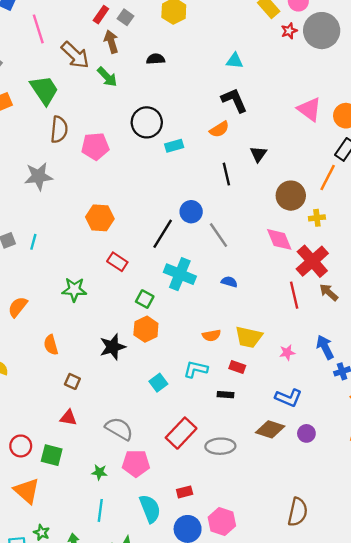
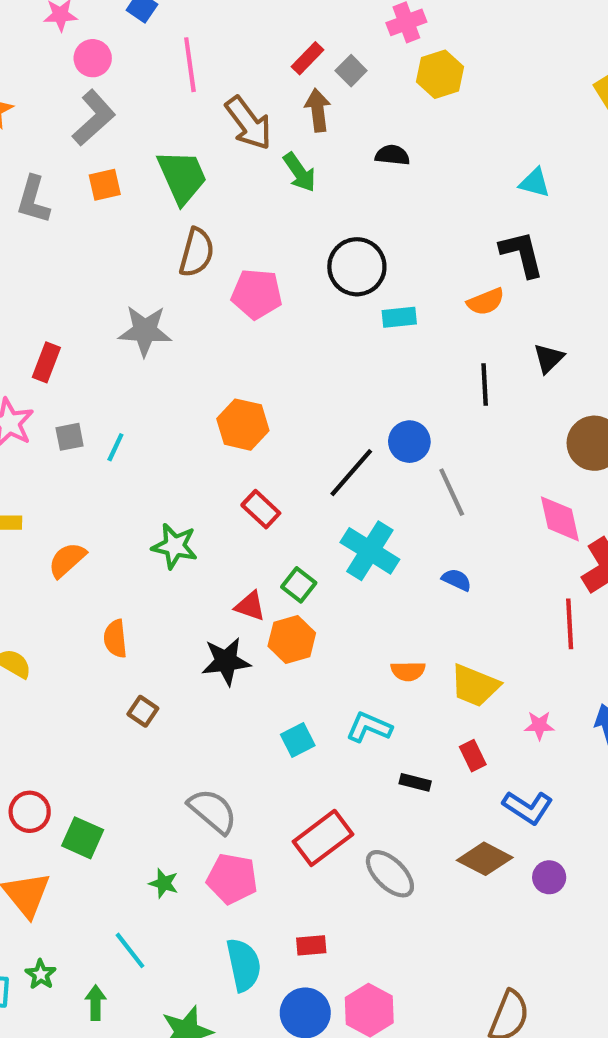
red rectangle: (237, 367) -> (473, 756), moved, turned 35
red triangle: (68, 418) -> (250, 606), moved
gray ellipse: (220, 446) -> (390, 874), turned 36
cyan line: (100, 510) -> (130, 950), moved, turned -55

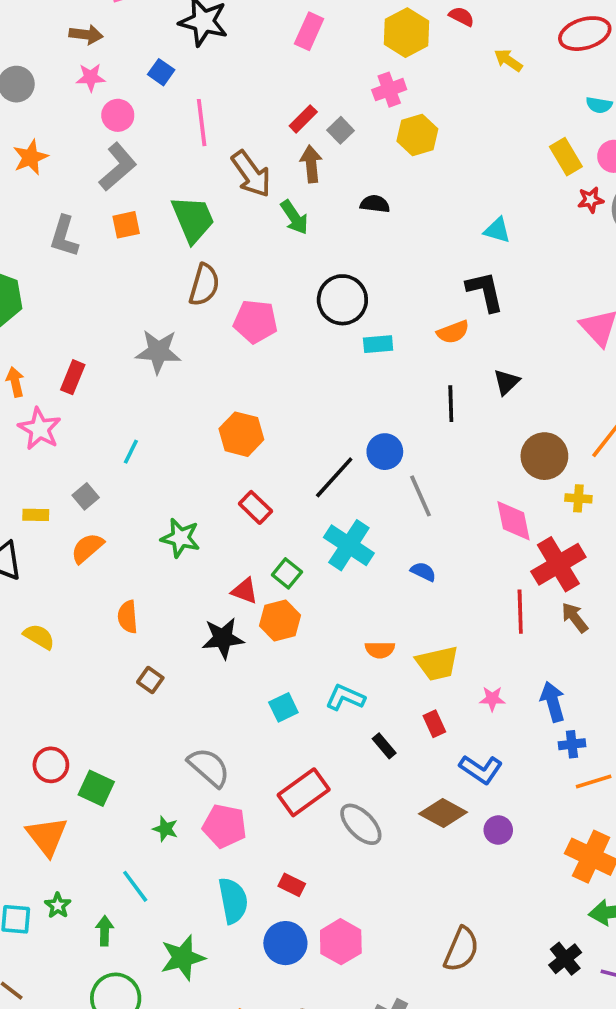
gray square: (70, 437) -> (86, 496), moved, turned -30
yellow trapezoid: (475, 686) -> (437, 663), turned -36
black rectangle: (415, 782) -> (384, 746), turned 35
red rectangle: (311, 945) -> (292, 885), turned 30

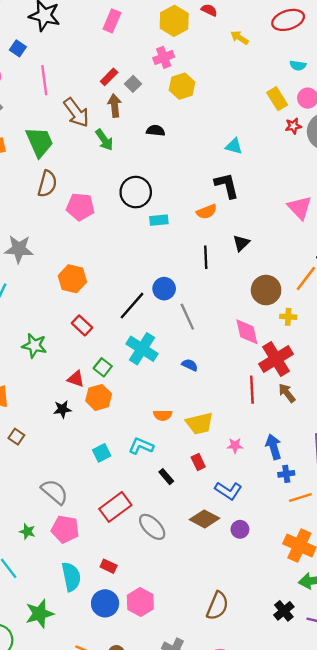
gray star: (158, 352) -> (19, 249), moved
black star: (223, 638) -> (62, 409), size x0.7

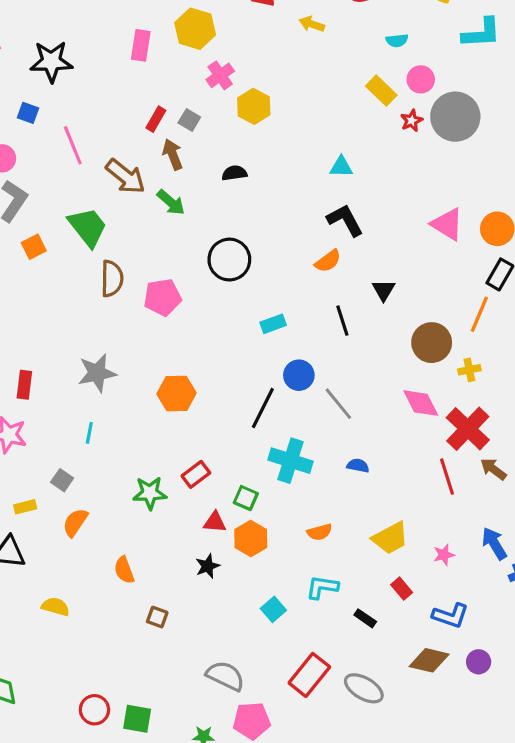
yellow hexagon: (174, 21) -> (195, 29), moved
cyan rectangle: (159, 220) -> (273, 324), moved
red rectangle: (82, 325) -> (196, 474), moved, turned -66
orange semicircle: (163, 415) -> (320, 532), moved

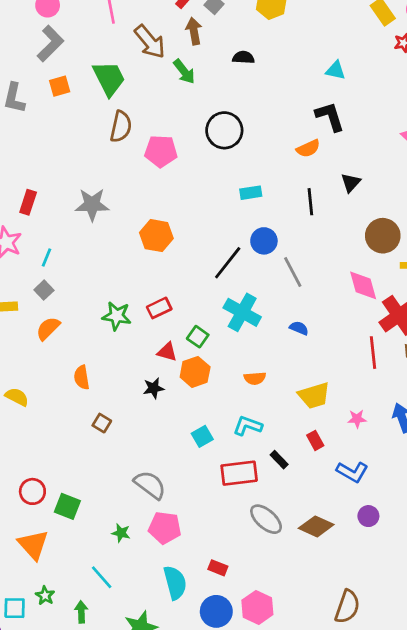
cyan line: (89, 433) -> (47, 257), moved
brown diamond: (429, 660) -> (316, 526), moved
red rectangle: (309, 675) -> (239, 473), moved, turned 33

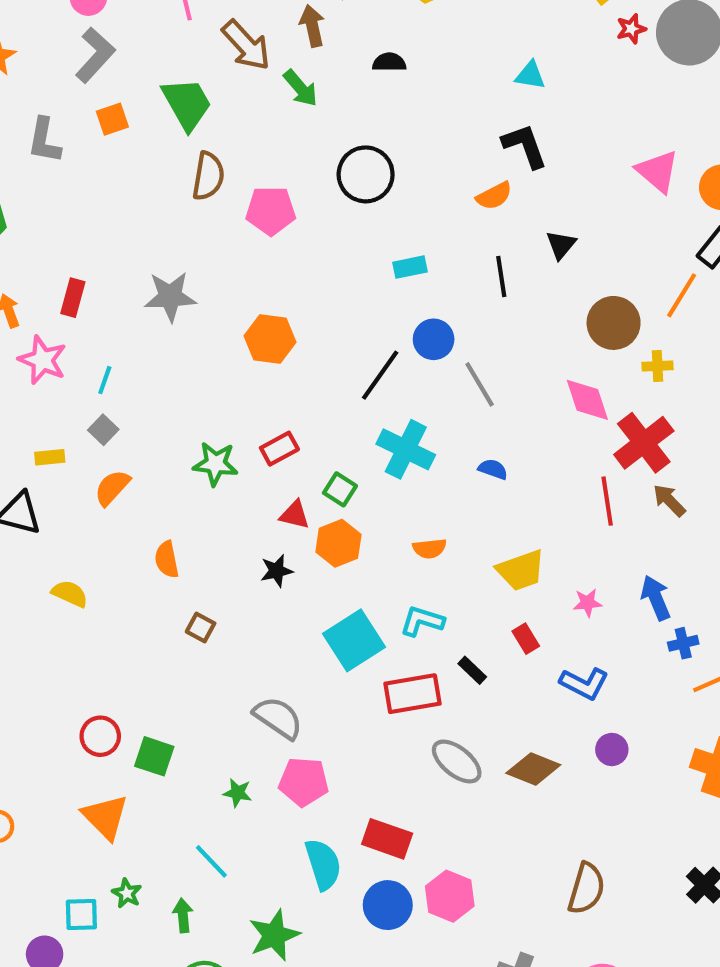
cyan square: (202, 436) -> (354, 640), size x1.8
red rectangle: (218, 568) -> (387, 839), size x1.6

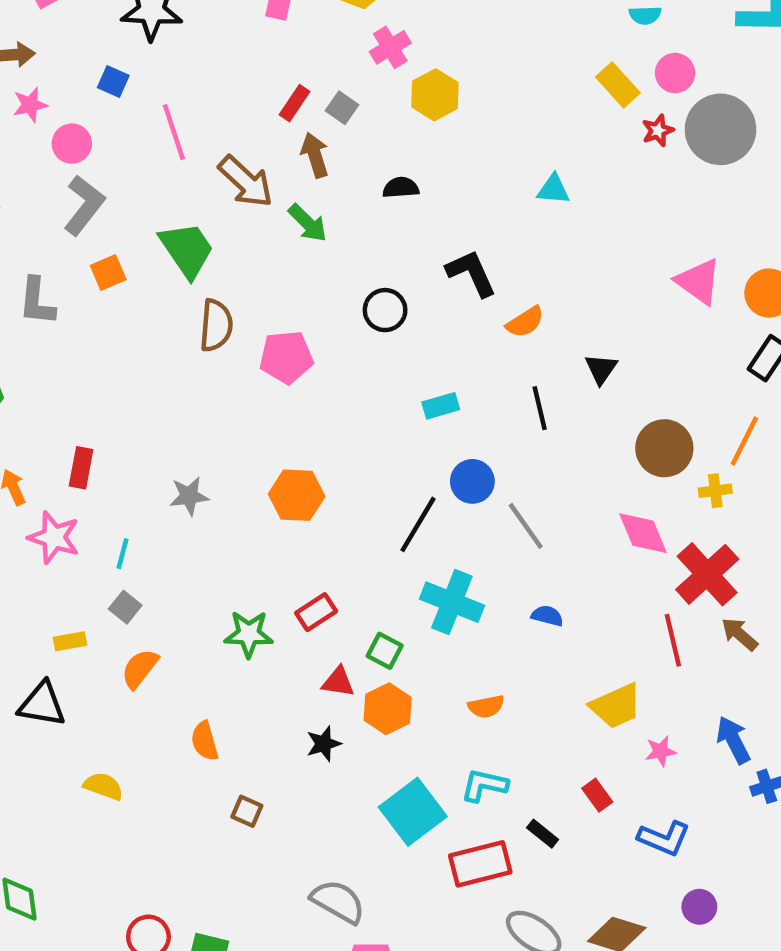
black L-shape: (525, 146) -> (471, 273), moved
black circle: (366, 174) -> (385, 310), size x0.7
orange line: (682, 295) -> (744, 441), moved
gray star: (170, 297) -> (189, 496), moved, size x0.7
yellow trapezoid: (521, 570) -> (616, 706), moved

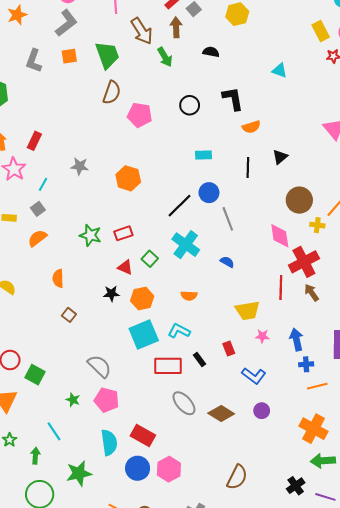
orange hexagon: (388, 709) -> (142, 299), moved

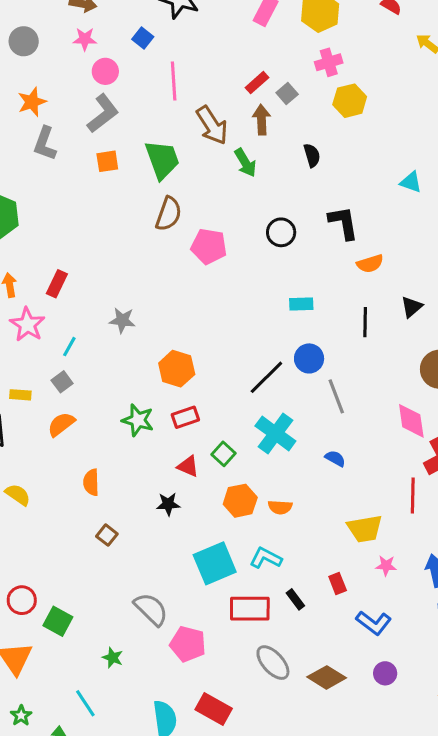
black semicircle: (211, 52) -> (312, 155), turned 63
gray L-shape: (34, 61) -> (45, 144), moved
orange hexagon: (128, 178) -> (177, 369), moved
orange hexagon: (142, 299) -> (240, 501), moved
pink pentagon: (107, 400) -> (188, 644), moved

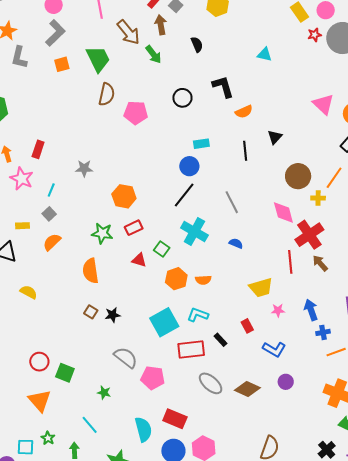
blue circle: (309, 358) -> (189, 166), moved
orange semicircle: (91, 482) -> (91, 271), moved, size x1.4
black star: (168, 504) -> (113, 315), moved

